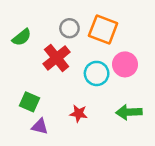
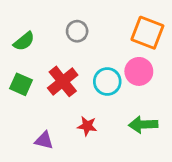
orange square: (103, 30) -> (147, 33), moved
red cross: (57, 58) -> (63, 81), moved
green square: (29, 102) -> (21, 84), moved

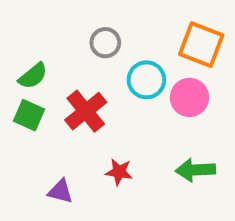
green semicircle: (24, 41) -> (33, 76), moved
cyan circle: (107, 81) -> (146, 80), moved

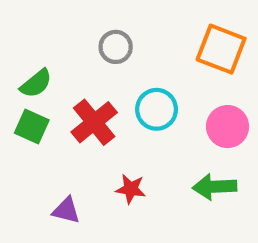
cyan circle: (146, 80) -> (157, 109), moved
pink circle: (190, 97) -> (228, 127), moved

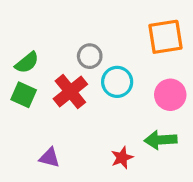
gray circle: (116, 47) -> (90, 56), moved
orange square: (221, 49) -> (165, 37), turned -30
red star: (131, 189) -> (122, 158), moved, turned -30

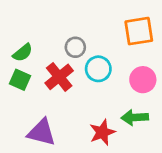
purple triangle: (49, 158) -> (42, 132), size x1.6
red star: (122, 158) -> (102, 132), size x1.4

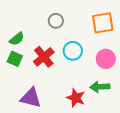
gray circle: (75, 47) -> (56, 21), moved
red star: (102, 132) -> (76, 98), turned -30

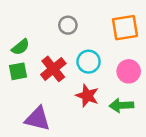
green square: (15, 59) -> (18, 71), turned -35
red star: (76, 98) -> (87, 96), moved

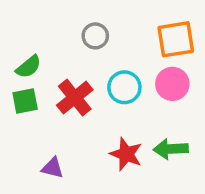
pink circle: (129, 71) -> (172, 84), moved
red star: (87, 96) -> (126, 154), moved
purple triangle: (38, 119) -> (52, 168), size x0.6

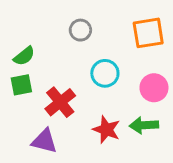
pink circle: (172, 84) -> (154, 88), moved
red cross: (75, 98) -> (60, 102), moved
purple triangle: (52, 168) -> (44, 141), size x1.4

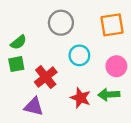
gray circle: (80, 30) -> (61, 23), size x1.5

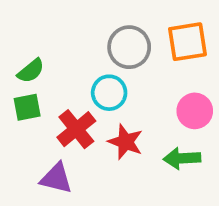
gray circle: (61, 23) -> (129, 47), moved
cyan circle: (79, 55) -> (109, 93), moved
red star: (81, 98) -> (126, 142), moved

